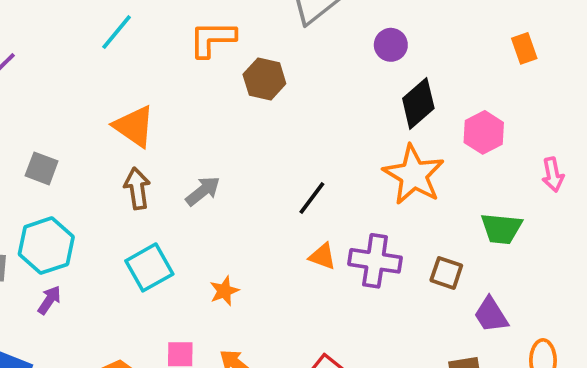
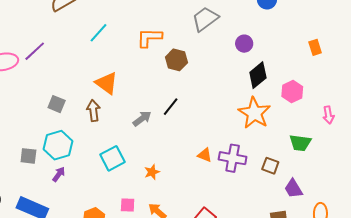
brown arrow: (137, 188) -> (93, 111), moved
black line: (312, 198) -> (171, 107), moved

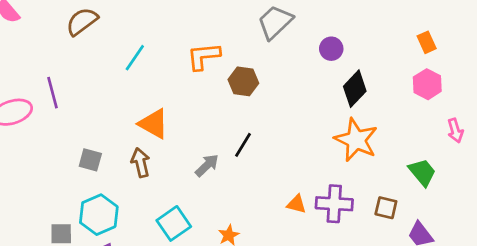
purple line: (35, 51) -> (52, 93), turned -55
pink hexagon: (292, 92) -> (427, 84), moved
green trapezoid: (300, 143) -> (422, 172), turned -130

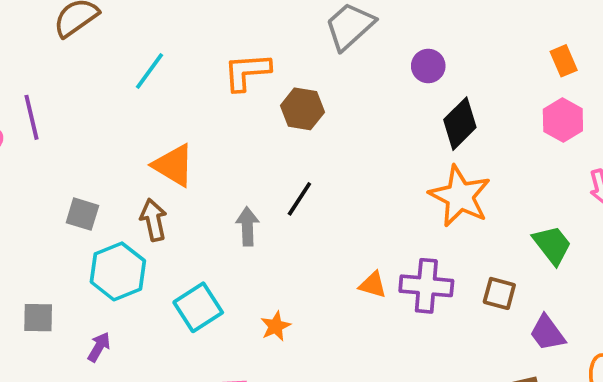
gray arrow: (207, 165) -> (247, 226), turned -50
cyan hexagon: (99, 215) -> (118, 271), moved

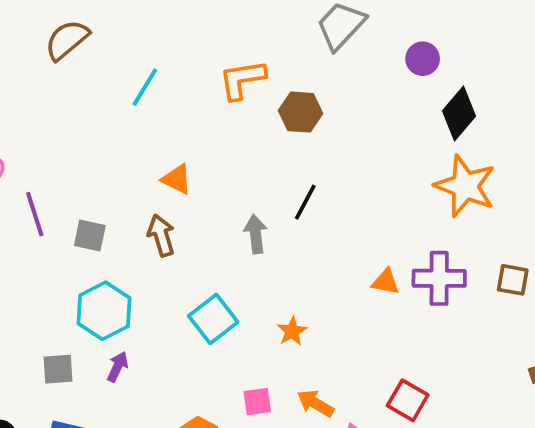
purple line: (31, 117) -> (35, 214), moved
orange triangle: (174, 165) -> (177, 179), size x0.7
cyan hexagon: (118, 271) -> (104, 311), moved
gray square: (38, 318) -> (58, 369), moved

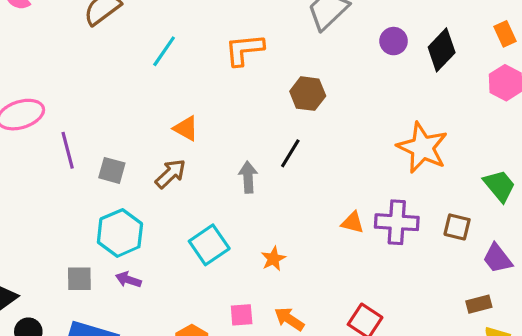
brown hexagon: (301, 112) -> (308, 94), moved
black diamond: (459, 114) -> (442, 50), moved
brown arrow: (161, 235) -> (170, 174), turned 60
purple arrow: (117, 367) -> (128, 280), turned -100

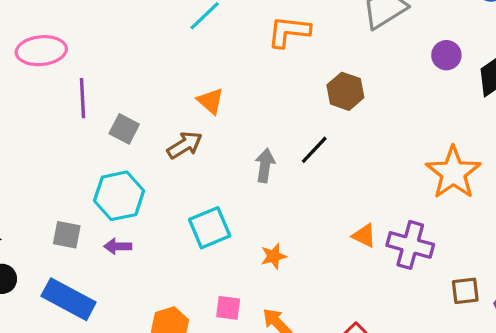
brown square: (457, 227) -> (465, 291), moved, turned -32
purple arrow: (128, 280) -> (118, 246), turned -30

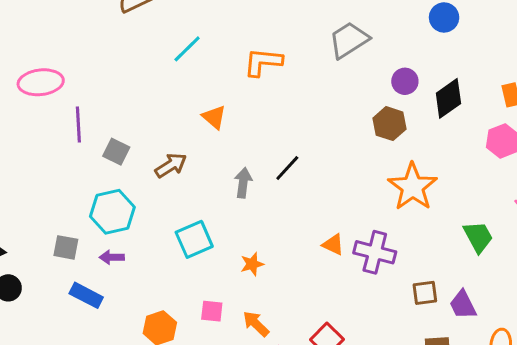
brown hexagon: (345, 91) -> (389, 124), moved
orange triangle: (211, 101) -> (214, 117), moved
blue rectangle: (69, 299) -> (86, 295), moved, size x0.7

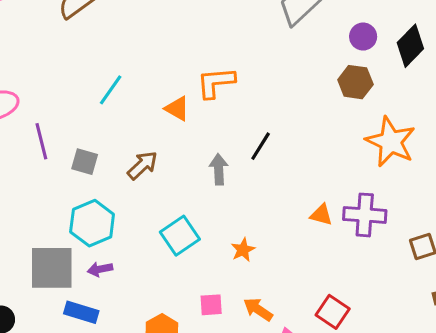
cyan line: (187, 49) -> (111, 90), moved
orange L-shape: (263, 62) -> (216, 83), moved
gray square: (66, 247) -> (52, 268), size x1.8

